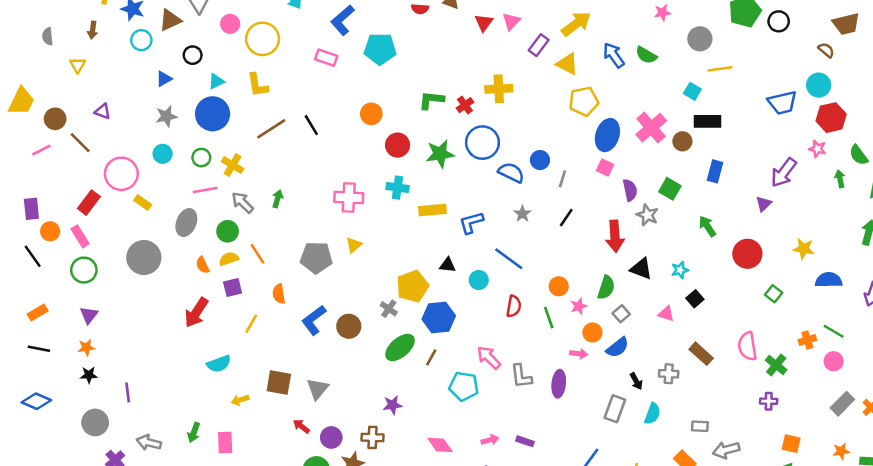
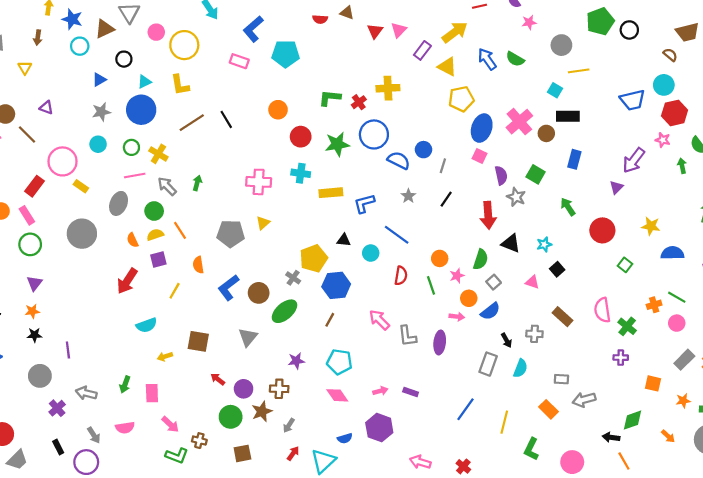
green ellipse: (400, 347) -> (284, 311), moved
cyan pentagon: (464, 386) -> (339, 362), moved
gray triangle: (318, 389) -> (248, 337), moved
orange square: (791, 444) -> (653, 383), moved

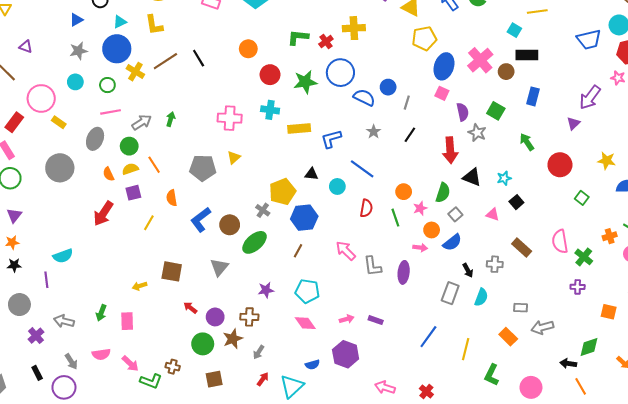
yellow cross: (158, 154) -> (135, 72), moved
gray arrow: (167, 186) -> (142, 122), turned 102
cyan semicircle: (147, 325) -> (63, 256), moved
pink arrow: (170, 424) -> (130, 364), moved

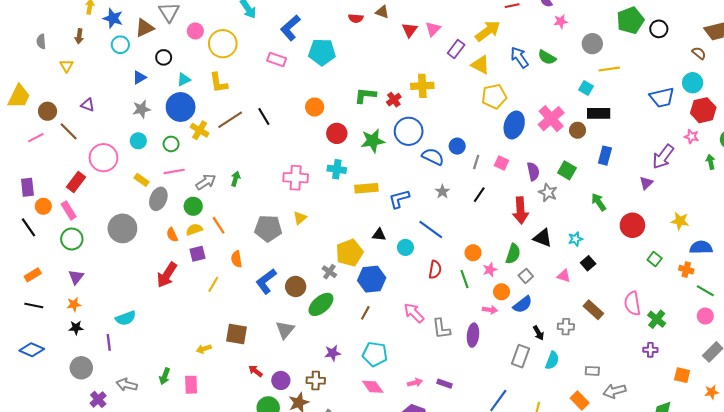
pink square: (442, 93) -> (502, 163), moved
yellow rectangle: (59, 122) -> (141, 180), moved
orange cross: (610, 236) -> (686, 270), moved, turned 32

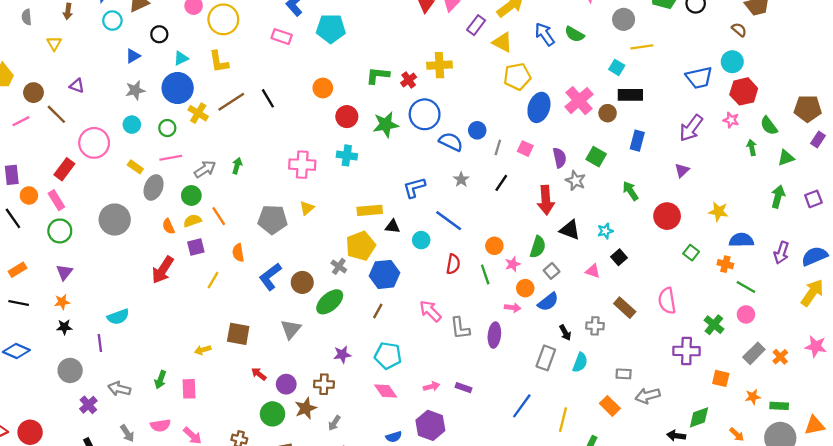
purple arrow: (663, 157) -> (691, 128), moved
yellow rectangle: (366, 188) -> (370, 210), moved
green cross: (657, 319) -> (714, 325), moved
purple cross: (650, 350) -> (686, 351), size x1.6

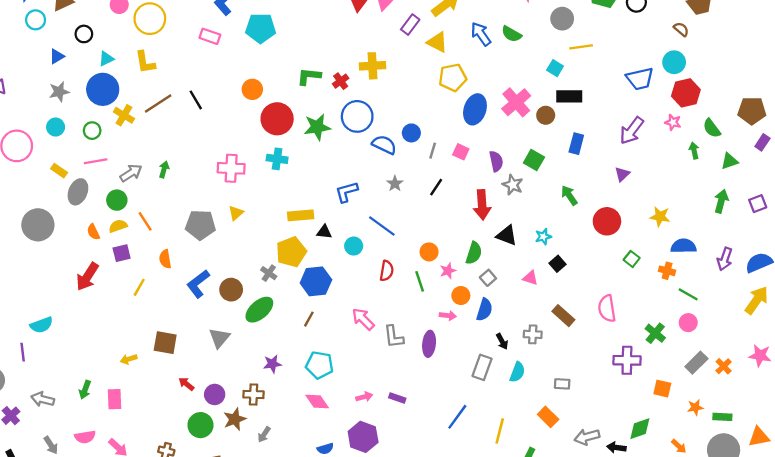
red circle: (347, 117) -> (277, 119), size x1.4
blue semicircle: (548, 302) -> (484, 310), turned -35
gray arrow: (648, 396) -> (587, 437), moved

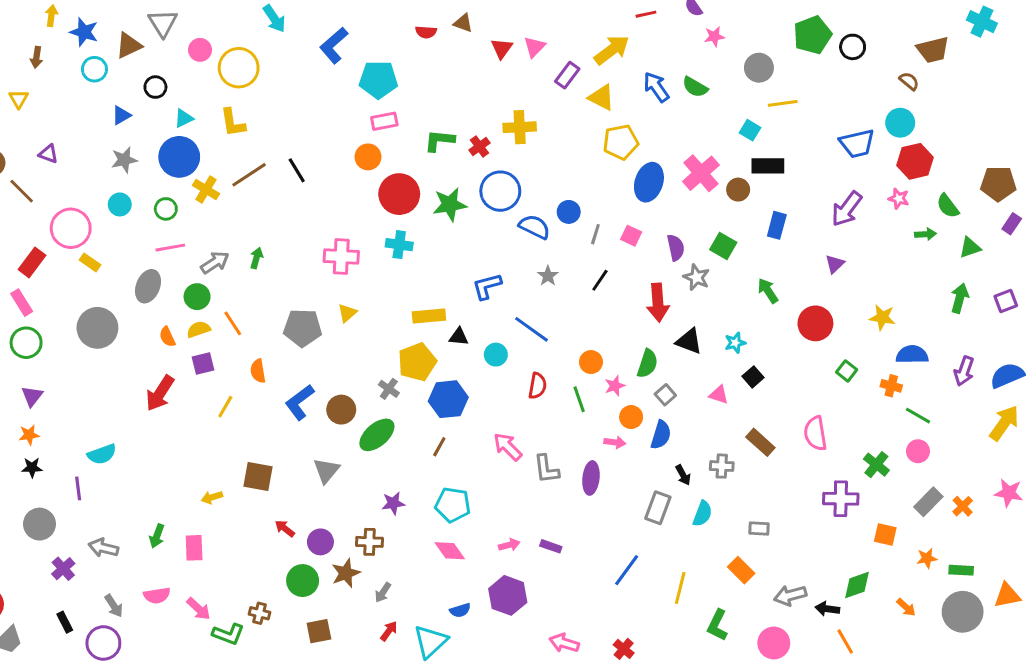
pink rectangle: (210, 36) -> (384, 121), moved, turned -30
green arrow: (694, 151) -> (925, 234), turned 98
yellow rectangle: (59, 171) -> (90, 262), moved

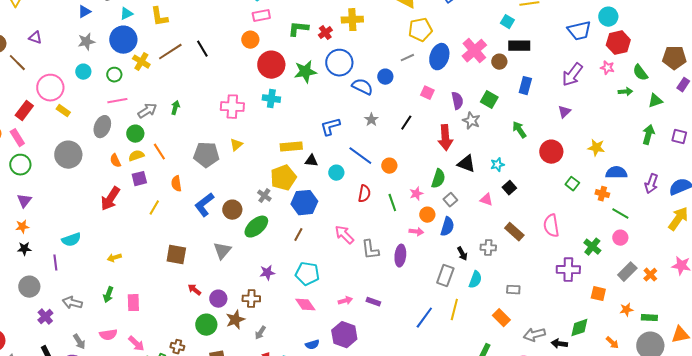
gray line: (595, 234) -> (407, 58), moved, turned 48
purple square: (1006, 301) -> (679, 137), turned 35
orange circle: (591, 362) -> (389, 166), moved
yellow arrow: (212, 497) -> (114, 258), moved
yellow line: (680, 588) -> (454, 310), moved

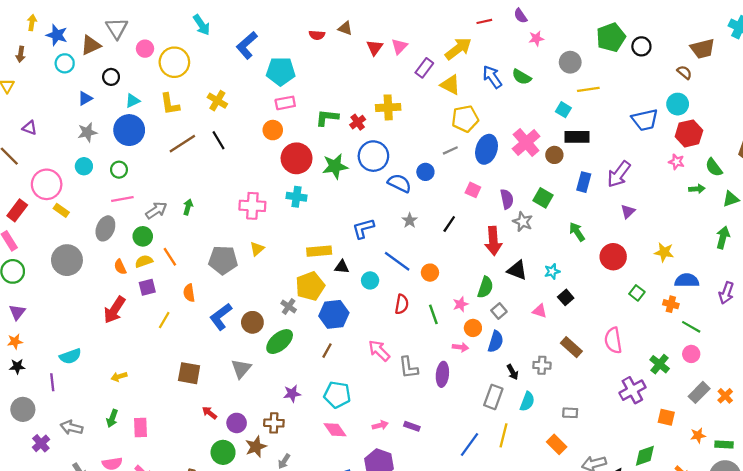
yellow cross: (141, 62) -> (217, 101), moved
purple arrow: (572, 75) -> (619, 174), moved
purple cross: (568, 270) -> (632, 390), turned -30

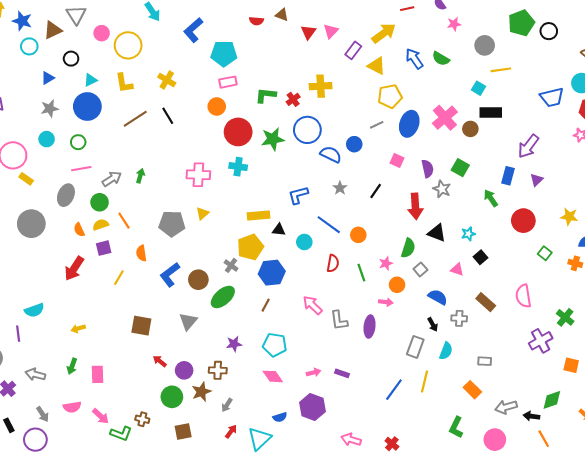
blue rectangle: (584, 182) -> (508, 176), moved
blue semicircle: (496, 342) -> (438, 297), moved, turned -78

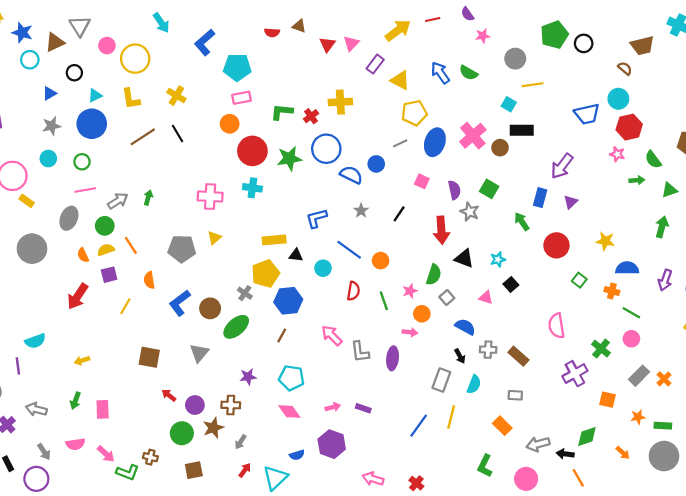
yellow arrow: (384, 33) -> (398, 30), moved
brown rectangle: (486, 302) -> (518, 356), moved

